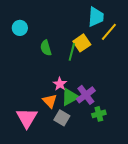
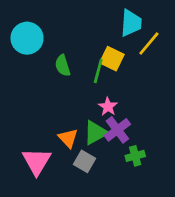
cyan circle: (20, 28) -> (27, 38), size x1.5
yellow square: (82, 43) -> (112, 59), turned -30
pink star: (60, 84) -> (108, 107), moved

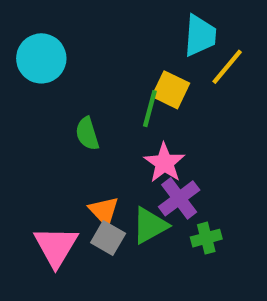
green semicircle: (63, 66) -> (87, 134), moved
pink star: (108, 107) -> (164, 163), size x1.4
green triangle: (95, 133) -> (150, 226), moved
gray square: (85, 161) -> (108, 238), moved

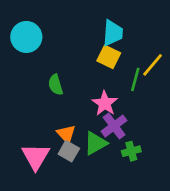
cyan trapezoid: (200, 35) -> (113, 33), moved
yellow line: (227, 67) -> (153, 65), moved
green line: (150, 109) -> (135, 79), moved

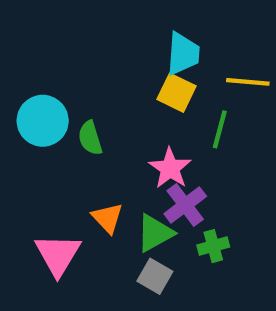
cyan circle: (26, 37) -> (43, 121), moved
yellow line: (153, 65) -> (248, 82), moved, turned 55
gray square: (69, 151) -> (155, 276), moved

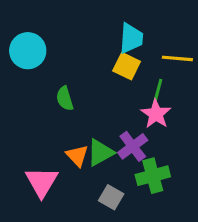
cyan circle: (43, 121) -> (28, 51), moved
pink star: (170, 168) -> (156, 114), moved
green triangle: (155, 233) -> (100, 153), moved
green cross: (213, 246) -> (153, 176), size x1.5

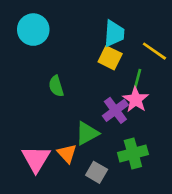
cyan circle: (28, 51) -> (33, 30), moved
yellow line: (177, 58) -> (154, 51), turned 30
purple cross: (133, 146) -> (115, 110), moved
orange triangle: (77, 156) -> (67, 153), moved

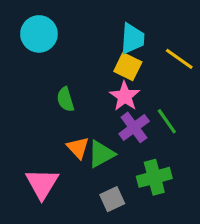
green line: (137, 81) -> (167, 121), moved, turned -50
pink star: (136, 100) -> (125, 96), moved
orange triangle: (67, 153) -> (78, 148), moved
gray square: (97, 172) -> (112, 199), turned 35

